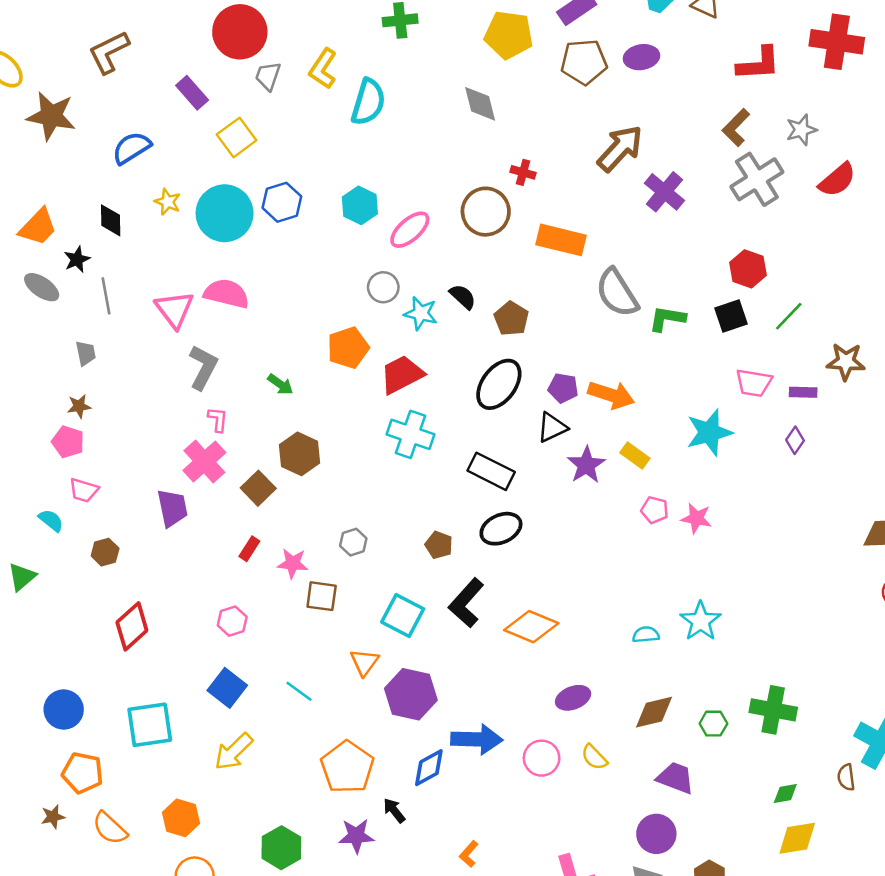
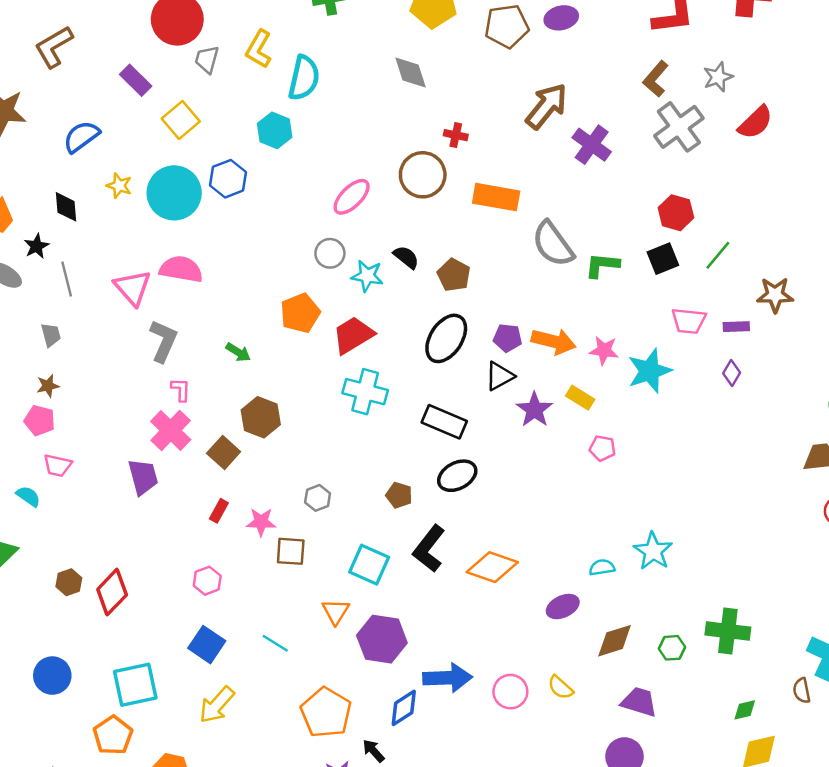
cyan hexagon: (360, 205) -> (275, 130), moved
pink star: (696, 518) -> (604, 350), moved
brown hexagon: (105, 552) -> (69, 582), moved
purple ellipse: (573, 698) -> (563, 607), moved
orange pentagon: (83, 773) -> (113, 735), moved, turned 30

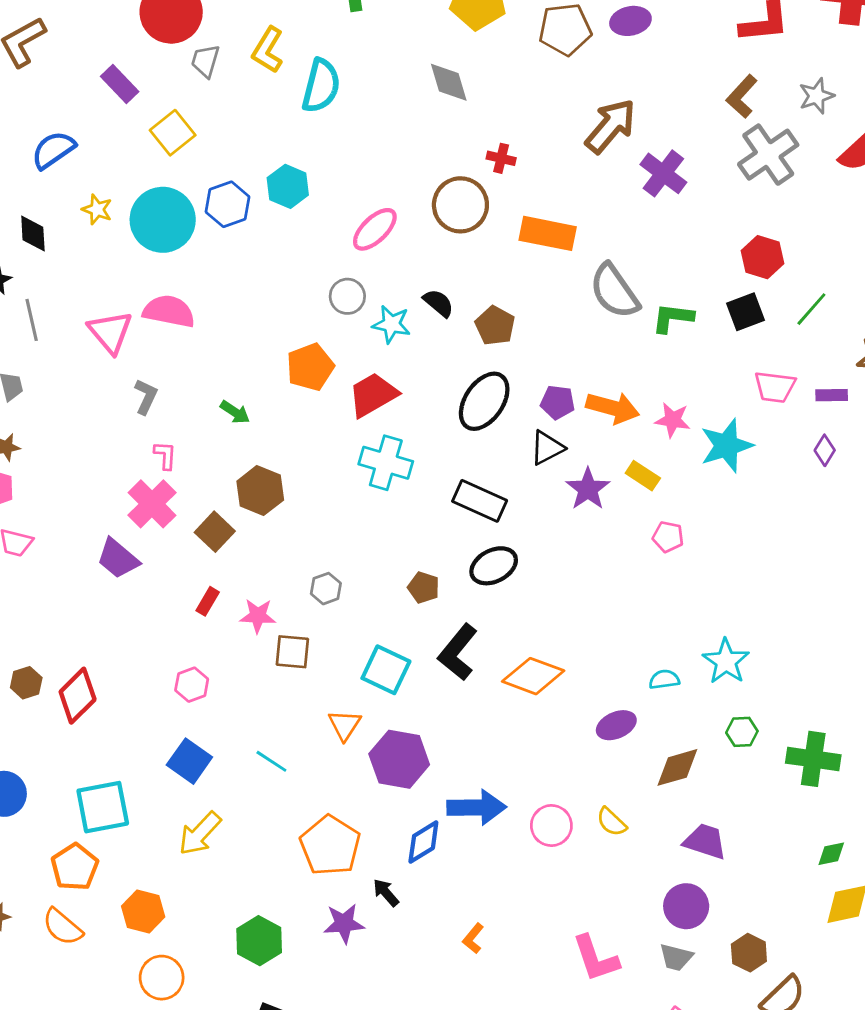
cyan hexagon: (275, 130) -> (288, 186), moved
gray L-shape: (163, 341) -> (146, 397), size x0.7
purple trapezoid: (143, 477) -> (118, 559), turned 144
green hexagon: (672, 648) -> (742, 732), moved

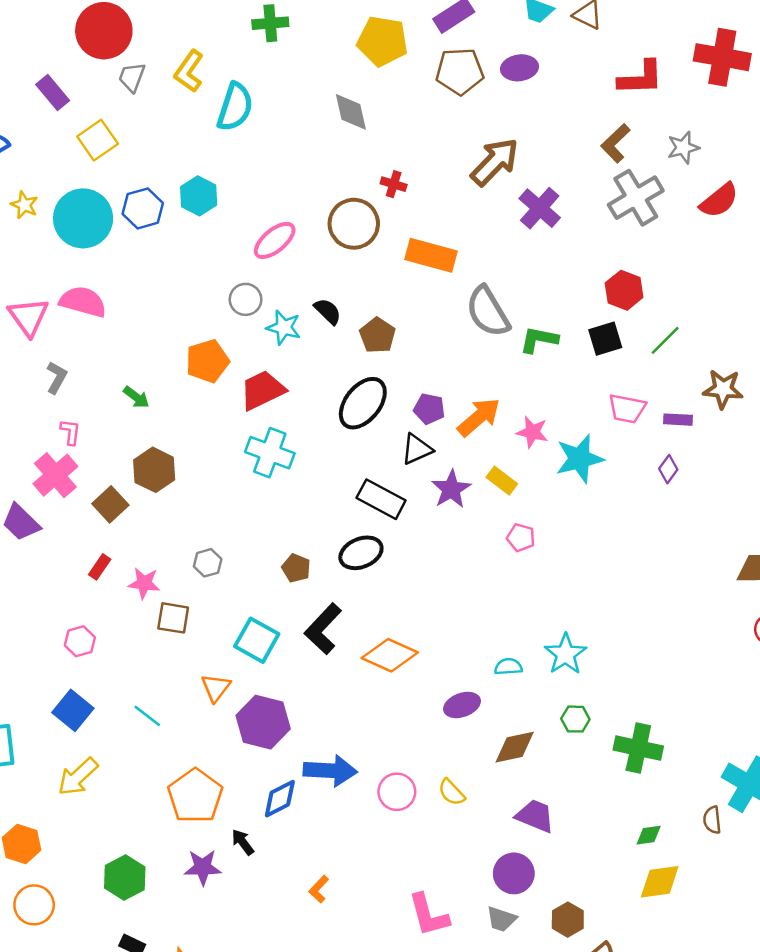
orange arrow: (613, 408) -> (479, 417), turned -60
black rectangle: (480, 501) -> (381, 499), moved

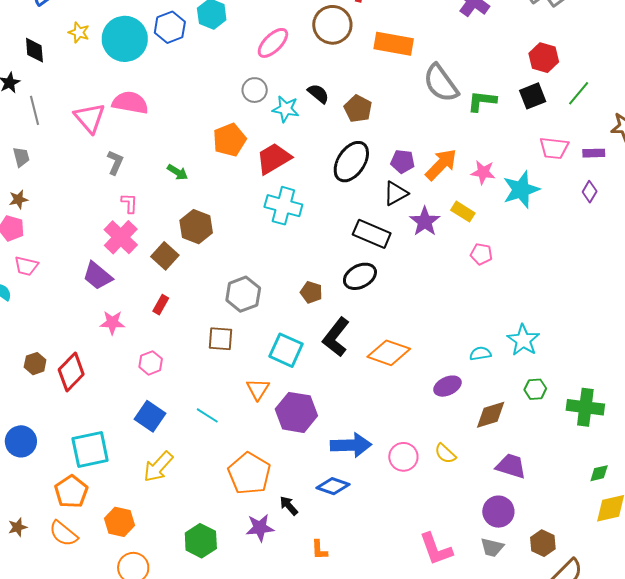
gray hexagon: (208, 563) -> (243, 294), size x1.6
pink star: (144, 583) -> (112, 323), moved
blue diamond: (280, 799) -> (333, 486), moved, turned 52
orange L-shape: (319, 889) -> (319, 550), moved, turned -40

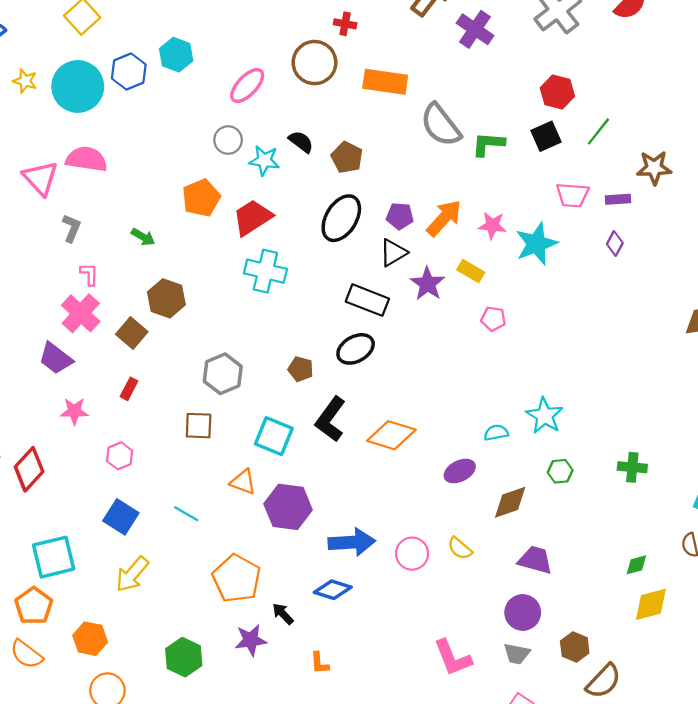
orange triangle: (258, 389) -> (243, 482), turned -40
green cross: (585, 407) -> (632, 467), moved, size x0.7

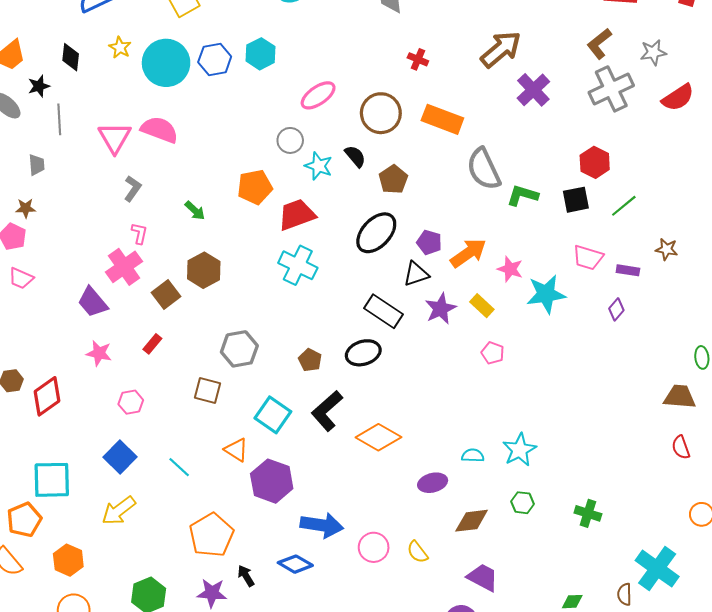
brown circle: (315, 63) -> (381, 113), moved
brown star: (654, 168) -> (667, 249), size x0.7

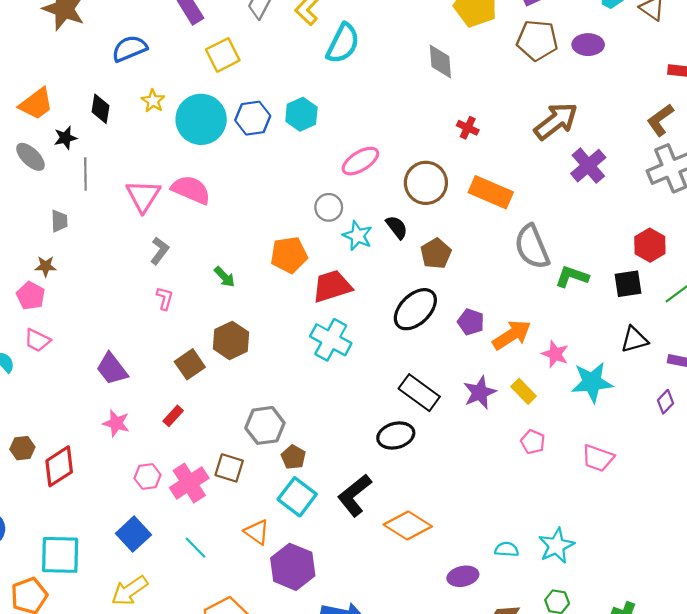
pink trapezoid: (588, 258) -> (598, 458), moved
pink cross: (124, 267) -> (189, 483), moved
black triangle: (416, 274) -> (634, 339), moved
brown pentagon: (310, 360) -> (293, 457), moved

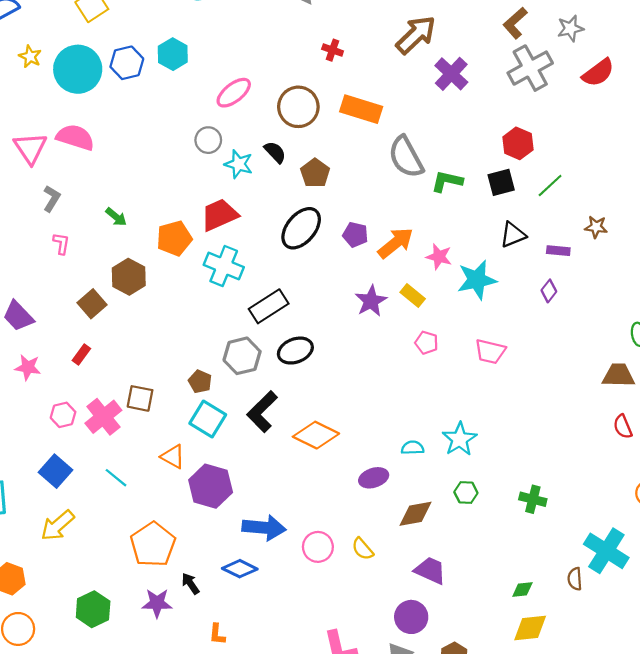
orange pentagon: (289, 255) -> (174, 238), moved
black rectangle: (419, 393) -> (269, 306), moved, turned -63
gray hexagon: (265, 425) -> (242, 356), moved

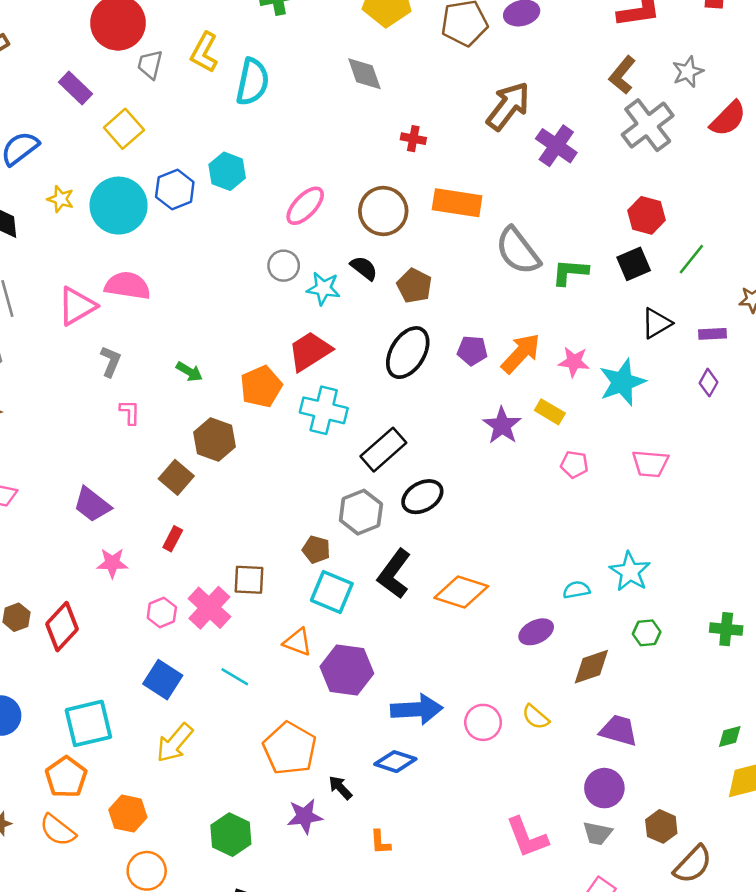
pink triangle: (30, 148) -> (77, 306), turned 42

